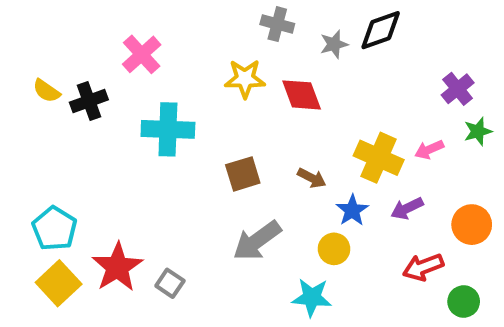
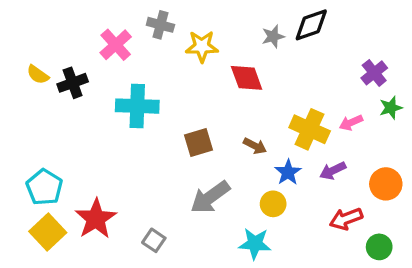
gray cross: (277, 24) -> (160, 25), moved
yellow star: (245, 79) -> (202, 46), moved
gray square: (170, 283) -> (154, 240), moved

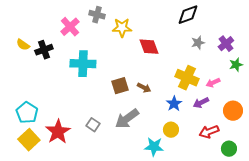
gray star: (273, 36) -> (198, 43), moved
pink arrow: (351, 123) -> (213, 83), moved
brown arrow: (255, 146) -> (144, 88), moved
yellow circle: (273, 204) -> (171, 130), moved
gray square: (154, 240) -> (93, 125), moved

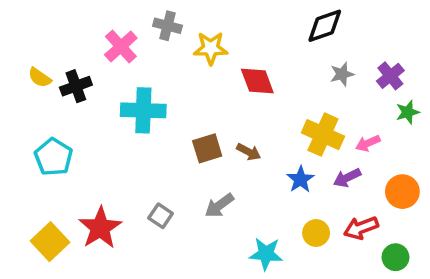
cyan pentagon: (27, 113) -> (53, 157), moved
gray arrow: (127, 119) -> (219, 205), size x0.7
yellow circle: (171, 130) -> (316, 233), moved

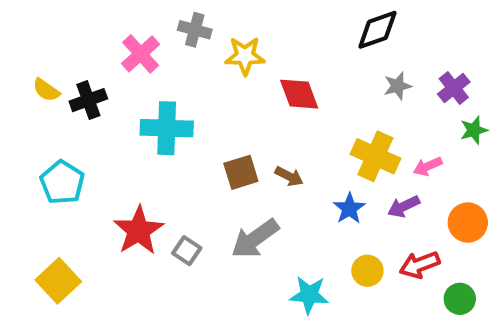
gray arrow: (219, 205) -> (255, 239), size x1.4
red star: (100, 228) -> (139, 231), moved

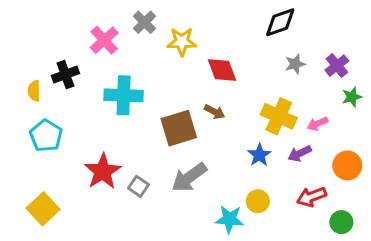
gray cross: (195, 30) -> (144, 22), turned 30
yellow semicircle: (46, 90) -> (34, 91), moved, turned 54
brown square: (241, 172) -> (179, 128), size x1.4
brown arrow: (289, 176) -> (215, 112), moved
yellow circle: (367, 271) -> (258, 201), moved

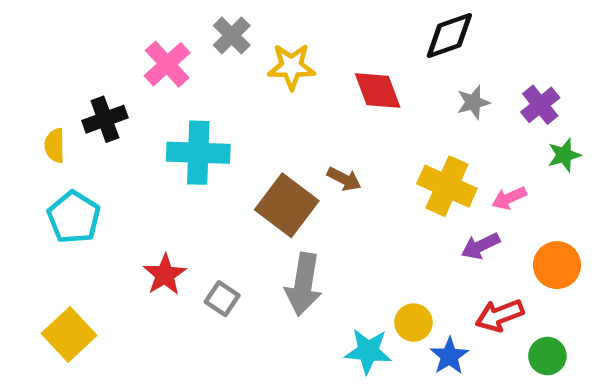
red diamond: (222, 70) -> (378, 90), moved
brown square: (179, 128) -> (287, 205), turned -36
blue star: (259, 155) -> (449, 356), moved
red star: (103, 171) -> (165, 275), size x0.7
gray arrow: (189, 177) -> (303, 284), turned -45

